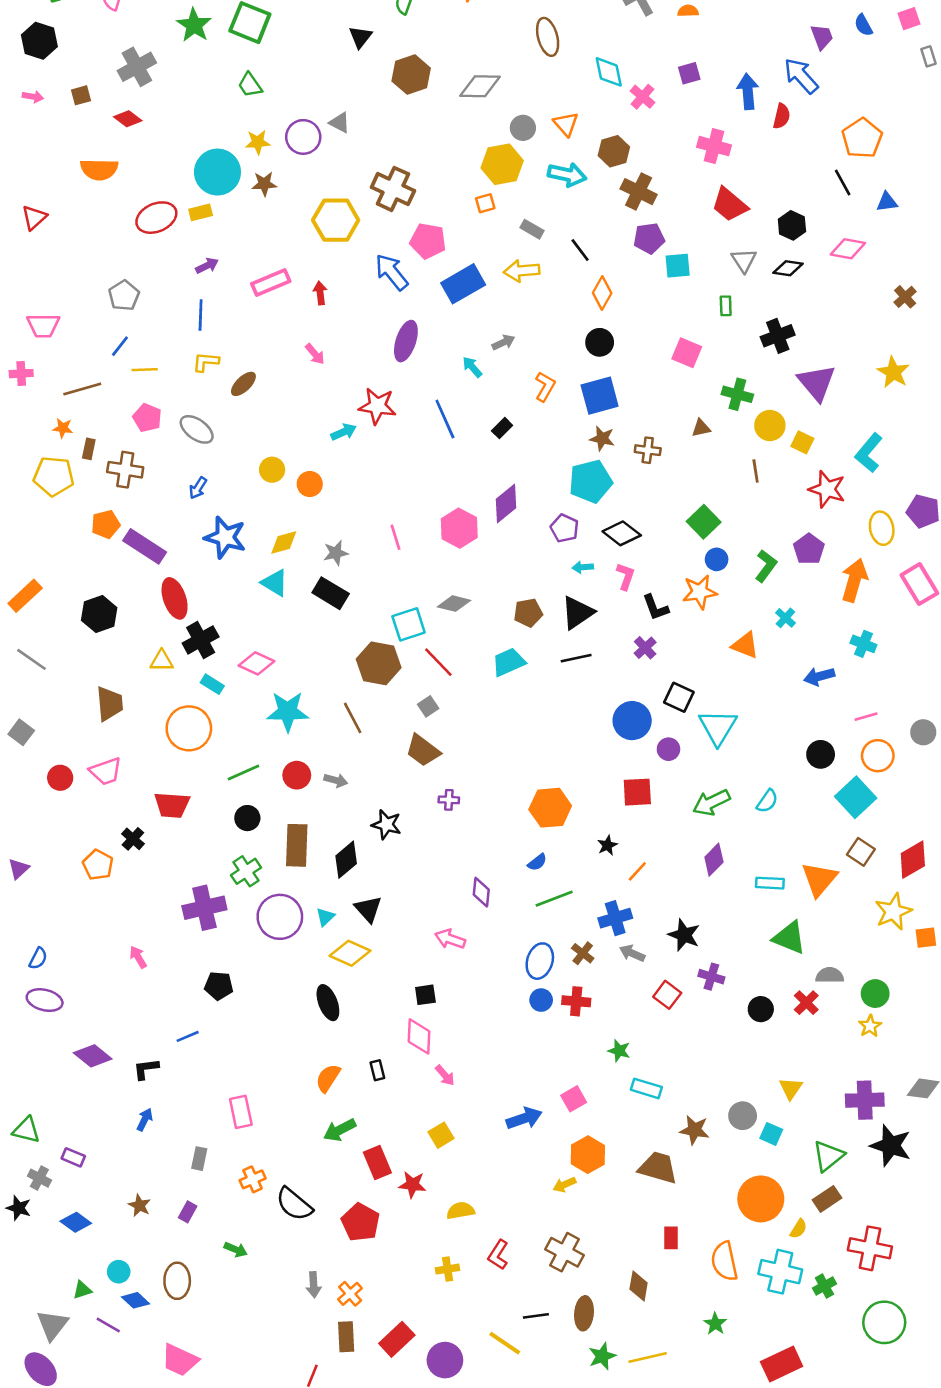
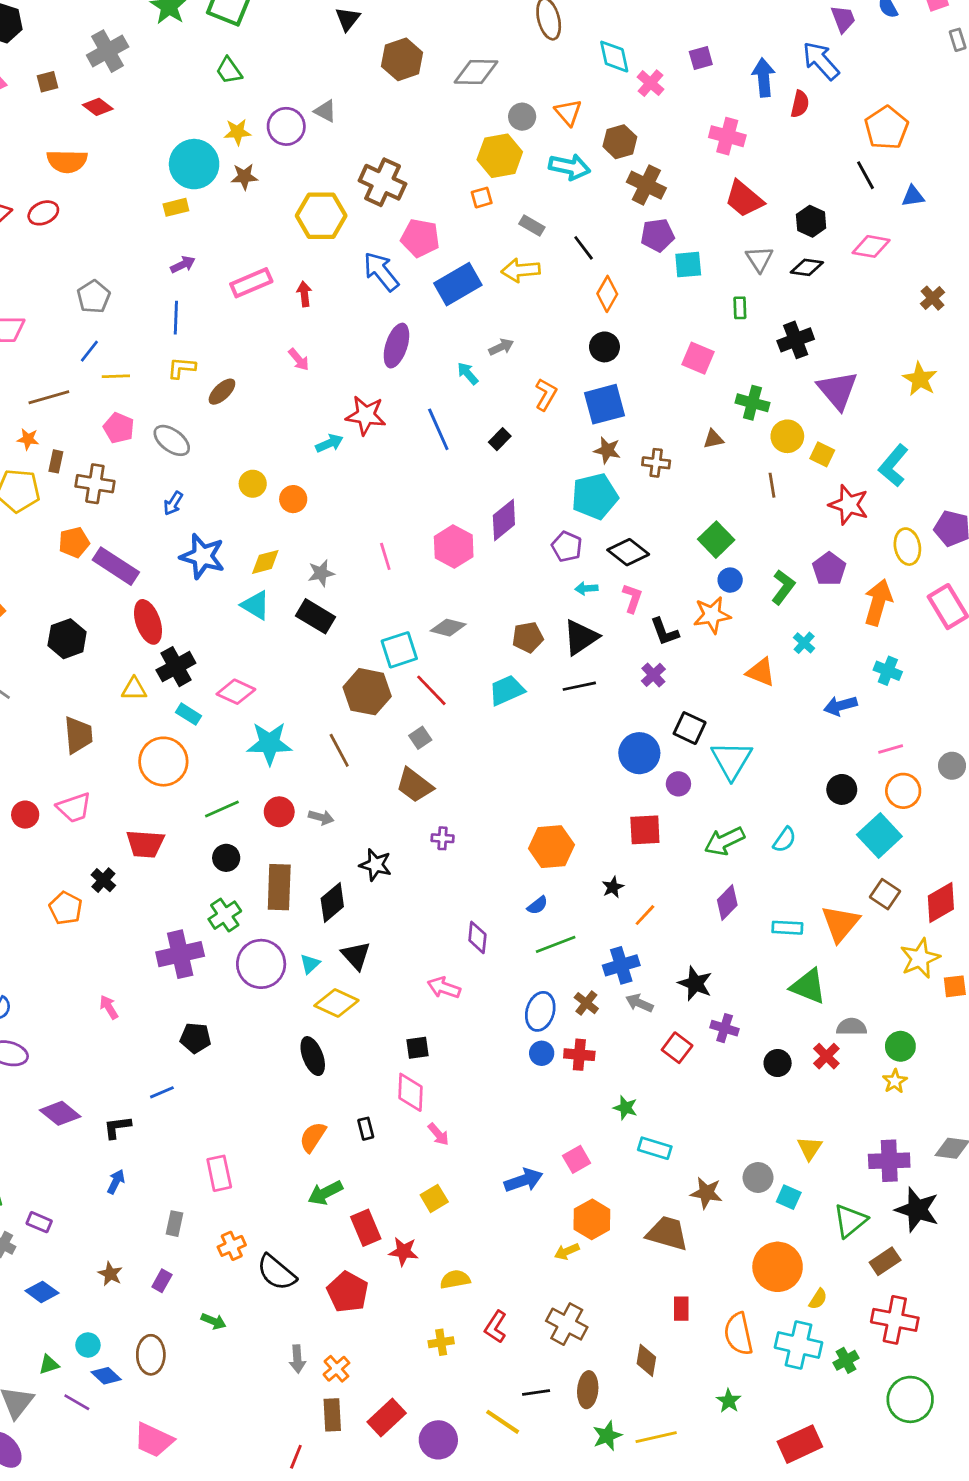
red ellipse: (156, 218) -> (43, 213), moved, size x0.7
brown rectangle: (827, 1199) -> (885, 1261), moved

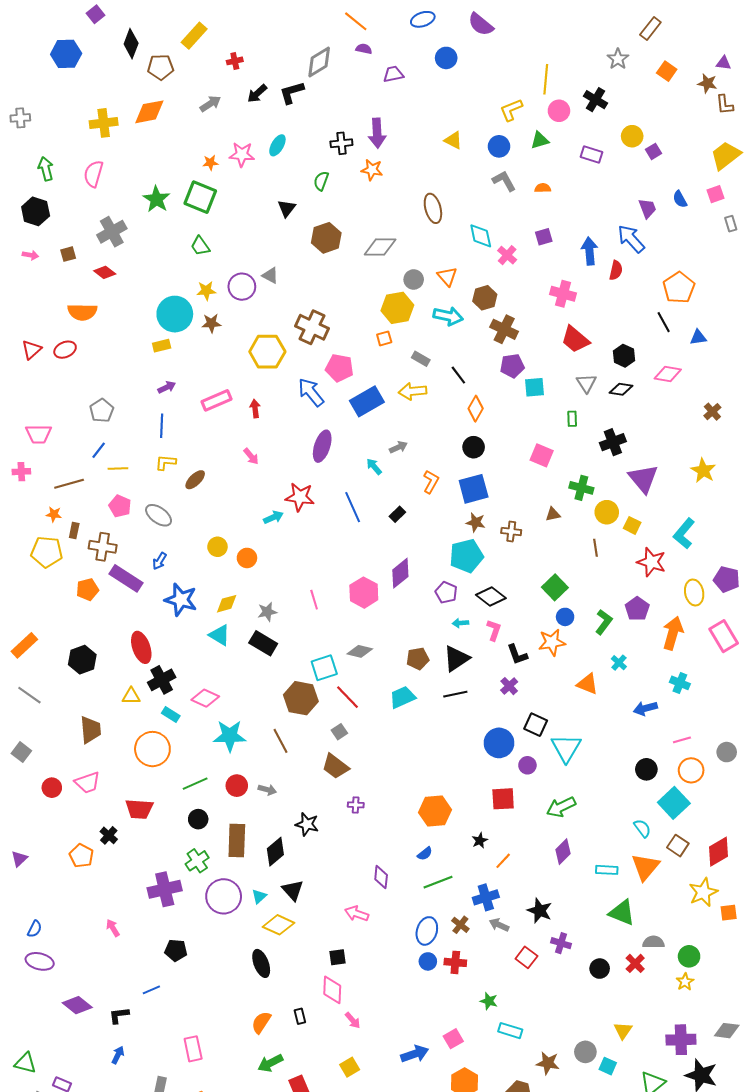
purple rectangle: (116, 566) -> (126, 578), moved
cyan semicircle: (785, 840) -> (642, 828), moved, turned -72

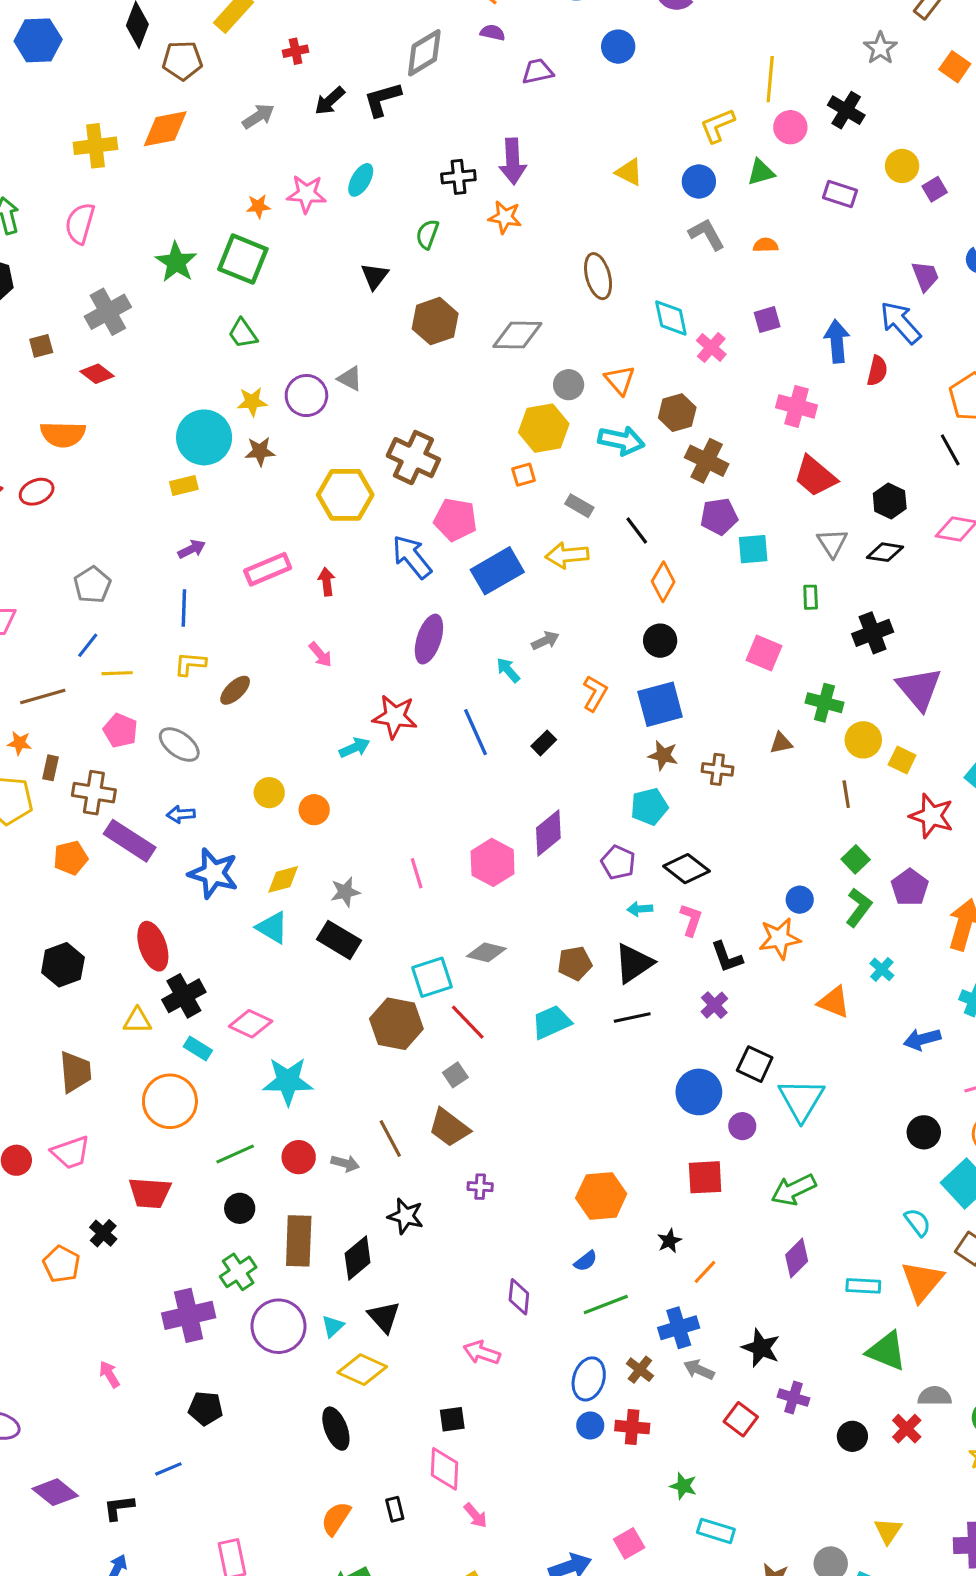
cyan pentagon: (466, 556) -> (649, 807), size x0.7
blue arrow: (160, 561) -> (181, 814), turned 54
green square: (555, 587) -> (856, 859), moved, size x0.7
brown line: (280, 741) -> (390, 1139), moved

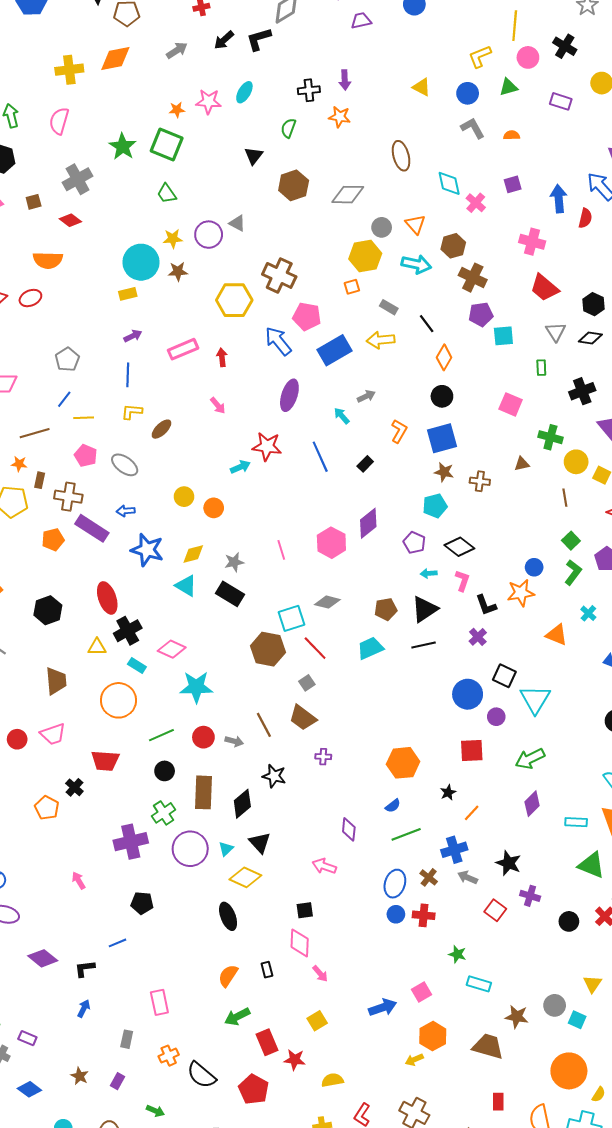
purple arrow: (513, 161) -> (345, 80), size x0.7

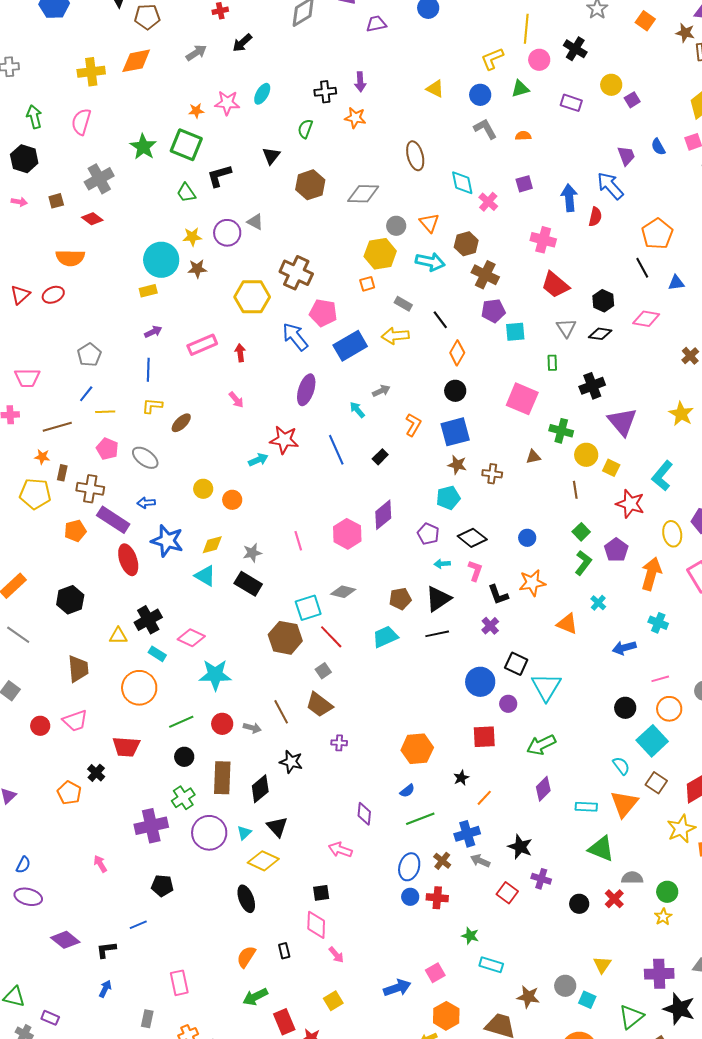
black L-shape: (259, 39) -> (219, 176), moved
pink square: (511, 404) -> (522, 399), size x1.4
blue circle: (534, 567) -> (527, 538), moved
red ellipse: (107, 598) -> (128, 560), moved

